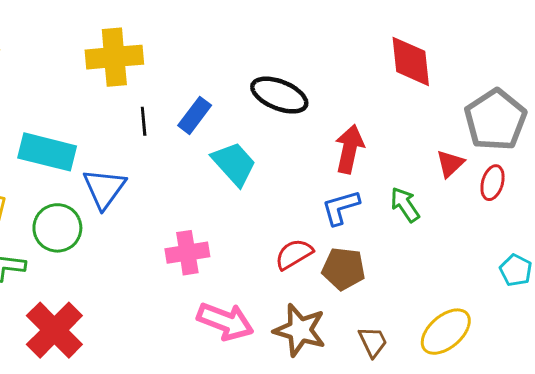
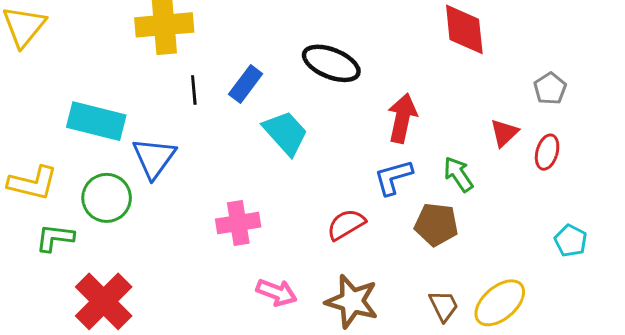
gray pentagon: (495, 120) -> (550, 88), size x0.5
brown pentagon: (344, 269) -> (436, 224), moved
pink arrow: (225, 321) -> (277, 292), size x0.7
brown trapezoid: (373, 342) -> (444, 306), moved

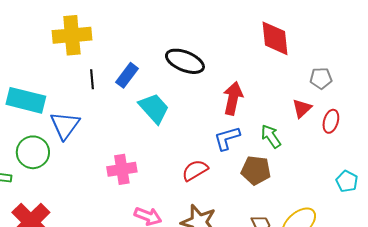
gray pentagon: (550, 88) -> (321, 78), moved, turned 30

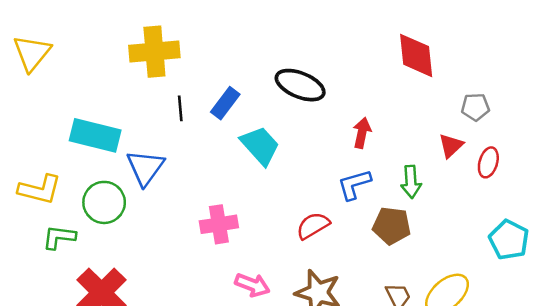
red arrow: (233, 98) -> (362, 133), size x0.7
green arrow: (271, 136) -> (411, 182), turned -150
cyan pentagon: (347, 181) -> (509, 240), size x1.4

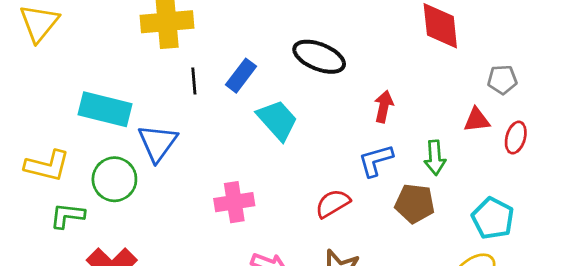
red triangle: (451, 146) -> (477, 120), turned 36
cyan pentagon: (509, 240) -> (493, 218), moved

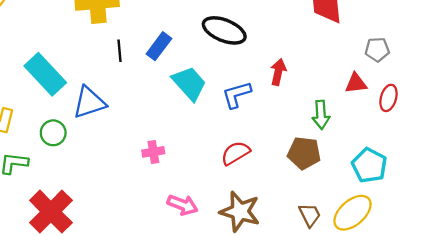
cyan rectangle: (105, 109) -> (45, 74), turned 33
blue triangle: (158, 143) -> (89, 102), turned 36
blue L-shape: (376, 160) -> (237, 95), moved
green circle: (114, 179) -> (53, 133), size x0.7
pink cross: (234, 202) -> (153, 152), size x0.7

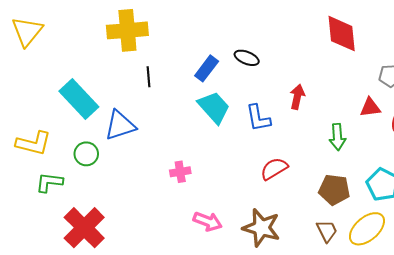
black ellipse: (224, 30) -> (247, 58), size x0.6
blue rectangle: (159, 46) -> (207, 68), moved
blue L-shape: (237, 95) -> (258, 118), turned -84
red semicircle: (235, 153) -> (274, 169), moved
brown pentagon: (304, 153) -> (334, 190), moved

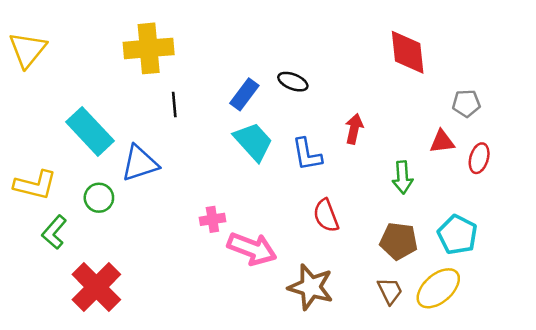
red semicircle: (274, 169) -> (326, 216), turned -80
green L-shape: (49, 182) -> (54, 232), turned -56
pink arrow: (208, 221) -> (252, 249), moved, size x1.4

